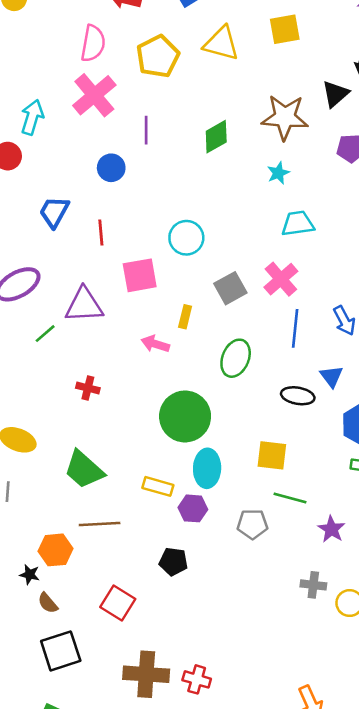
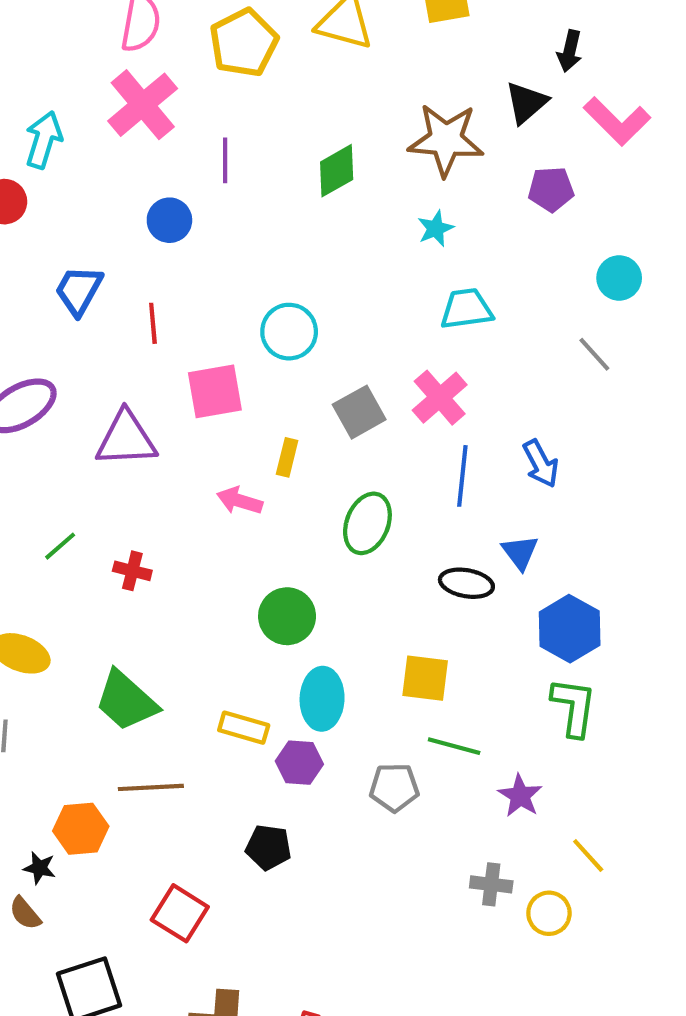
green line: (45, 334) -> (60, 546), moved
green circle: (185, 416) -> (287, 616), size x0.7
brown semicircle: (48, 603) -> (25, 913), moved

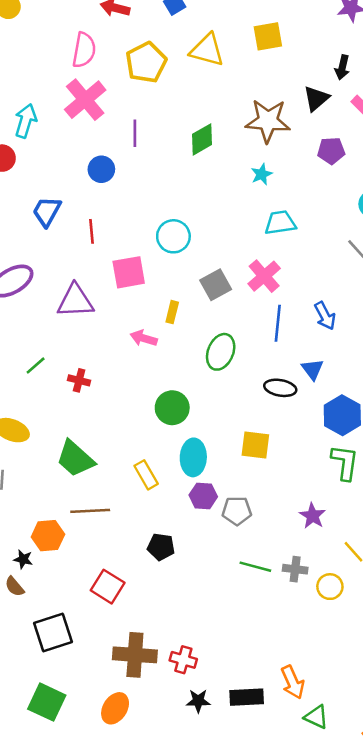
yellow rectangle: (244, 728) -> (146, 475), turned 44
green line: (454, 746) -> (255, 567), moved
purple hexagon: (299, 763) -> (203, 496), moved

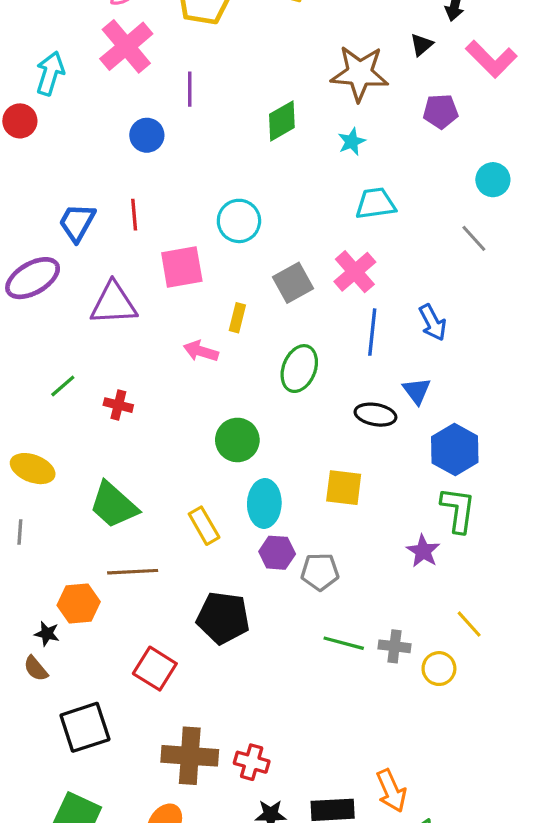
black triangle: (316, 98) -> (421, 45), size x0.7
green diamond: (202, 139) -> (282, 121), moved
blue trapezoid: (47, 211) -> (77, 223), moved
purple star: (313, 516) -> (423, 551), moved
black pentagon: (161, 547) -> (223, 618), size x1.5

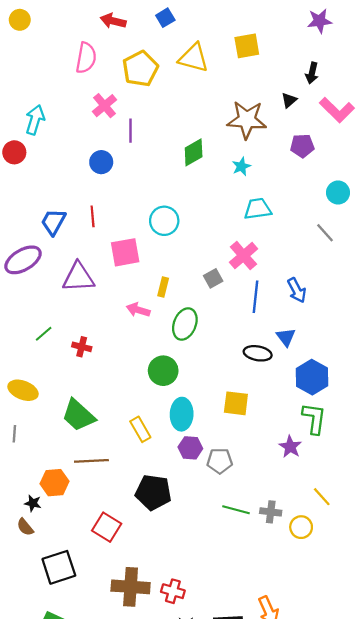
pink cross: (126, 46) -> (104, 106), moved, size x0.7
gray square: (293, 283) -> (213, 278), moved, size x0.7
green ellipse: (299, 369) -> (185, 324), moved

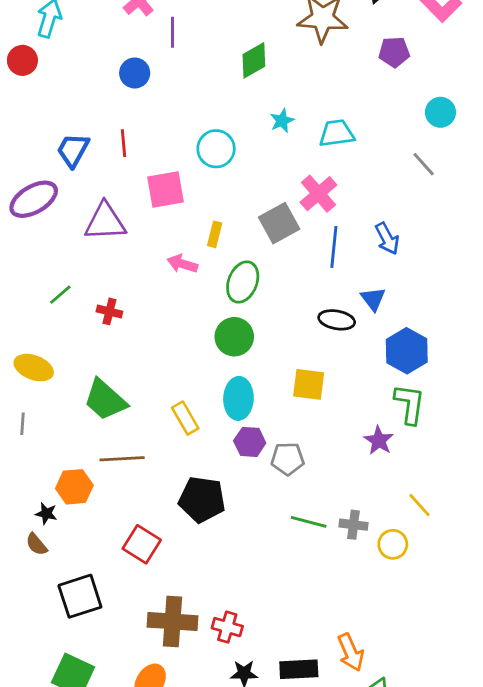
cyan star: (241, 166) -> (282, 121), moved
gray square: (213, 278) -> (279, 223), size x1.6
green circle: (163, 371) -> (234, 337), moved

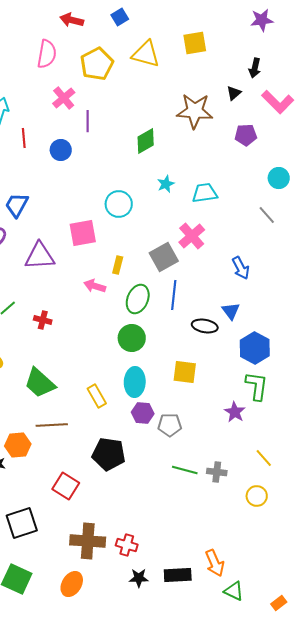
red line: (123, 143) -> (24, 138), moved
blue line: (334, 247) -> (174, 295), moved
yellow circle: (393, 544) -> (257, 496), moved

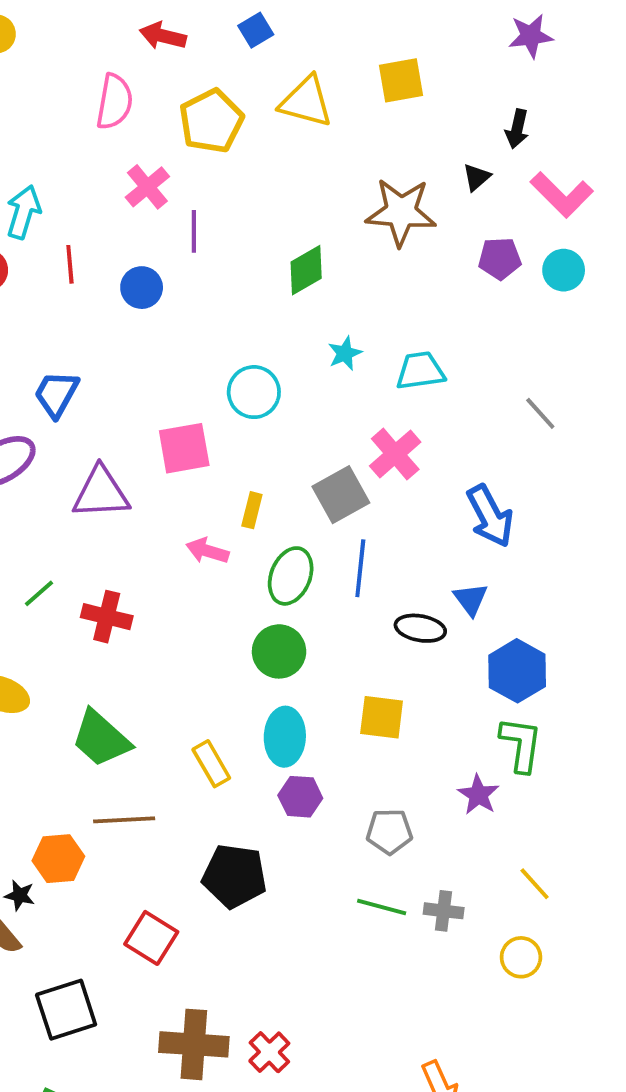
cyan circle: (279, 178) -> (564, 270), moved
blue arrow: (241, 268) -> (490, 516), size x1.4
red cross: (43, 320) -> (107, 617), size x1.4
gray pentagon: (170, 425) -> (389, 831), moved
red cross: (127, 545) -> (269, 1052), turned 30

